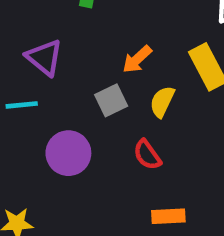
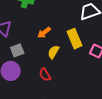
gray square: (111, 100) -> (17, 50), moved

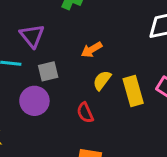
yellow rectangle: (75, 39) -> (133, 91), moved

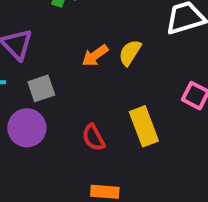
yellow semicircle: (102, 80) -> (130, 53), moved
yellow rectangle: (133, 91) -> (144, 126), moved

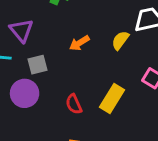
yellow semicircle: (130, 53) -> (120, 40), moved
yellow rectangle: (144, 126) -> (112, 98), turned 48

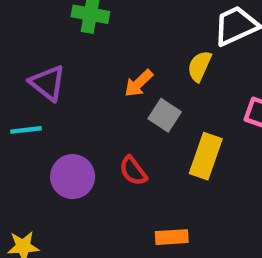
gray square: (37, 65) -> (165, 115), moved, turned -30
red semicircle: (74, 104) -> (133, 171), moved

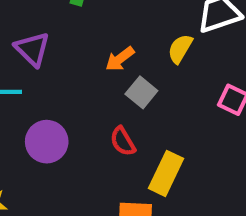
yellow rectangle: (206, 156) -> (166, 173), moved
red semicircle: (133, 171) -> (123, 141), moved

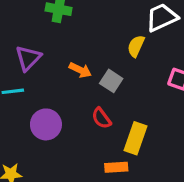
purple triangle: (32, 49) -> (28, 58), turned 36
orange arrow: (120, 59) -> (80, 70), moved, turned -110

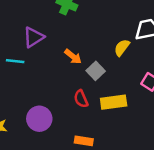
purple circle: (46, 124) -> (39, 119), moved
yellow rectangle: (136, 138) -> (114, 102), moved, turned 50

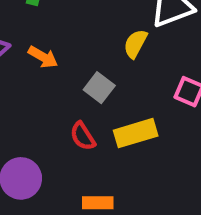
orange arrow: (73, 57) -> (43, 57), moved

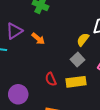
gray square: (99, 88) -> (77, 60), moved

